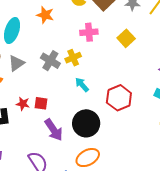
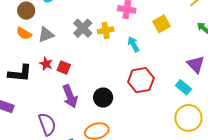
gray triangle: (16, 63) -> (46, 35), moved
cyan arrow: (82, 85) -> (133, 44), moved
black circle: (86, 123) -> (103, 98), size x0.7

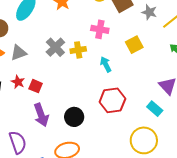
yellow circle: (188, 118) -> (144, 140), moved

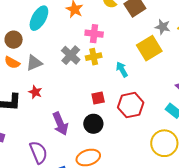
gray star: (149, 12) -> (163, 27), moved
pink cross: (100, 29) -> (94, 34), moved
yellow square: (134, 45) -> (149, 48), size x1.4
red square: (36, 86) -> (98, 98), moved, turned -32

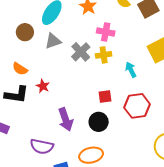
orange semicircle: (12, 63) -> (20, 69), moved
gray triangle: (34, 63) -> (53, 41), moved
purple semicircle: (38, 152) -> (42, 146), turned 120

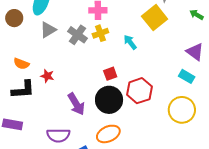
brown circle: (25, 32) -> (14, 18), moved
red hexagon: (137, 106) -> (139, 91), moved
black circle: (99, 122) -> (109, 100), size x1.4

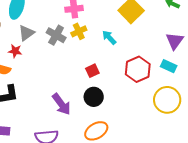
purple triangle: (195, 52) -> (175, 41), turned 36
red star: (47, 76) -> (15, 51), moved
red hexagon: (139, 91) -> (138, 69), moved
black circle: (109, 100) -> (94, 97), size x0.7

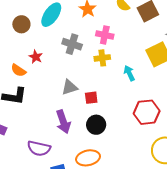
gray triangle: (26, 33) -> (69, 87), moved
gray cross: (56, 35) -> (72, 44), moved, turned -30
red square: (92, 71) -> (91, 98), moved

